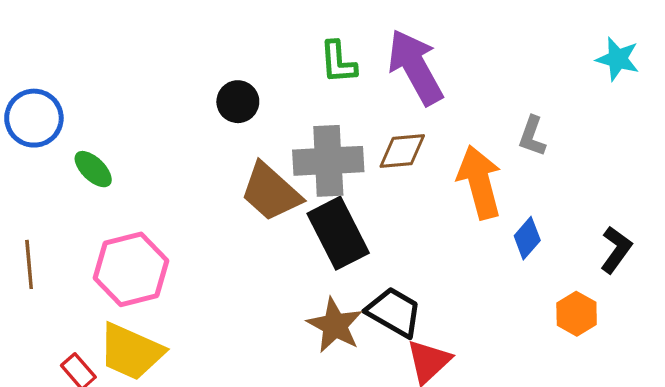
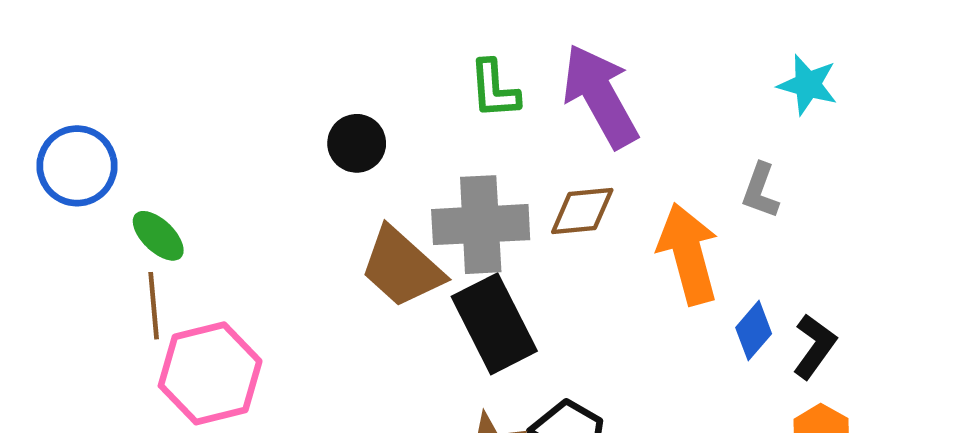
cyan star: (618, 59) -> (808, 85), moved
black L-shape: (616, 250) -> (815, 346), moved
brown line: (29, 264) -> (154, 306), moved

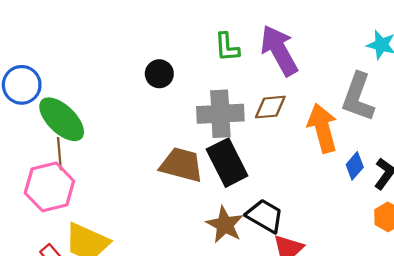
gray L-shape: (760, 191) -> (358, 97), size x1.8
green ellipse: (158, 236) -> (62, 119), size x1.8
brown trapezoid: (402, 267) -> (182, 165), moved, turned 153
pink hexagon: (210, 373) -> (49, 187), moved

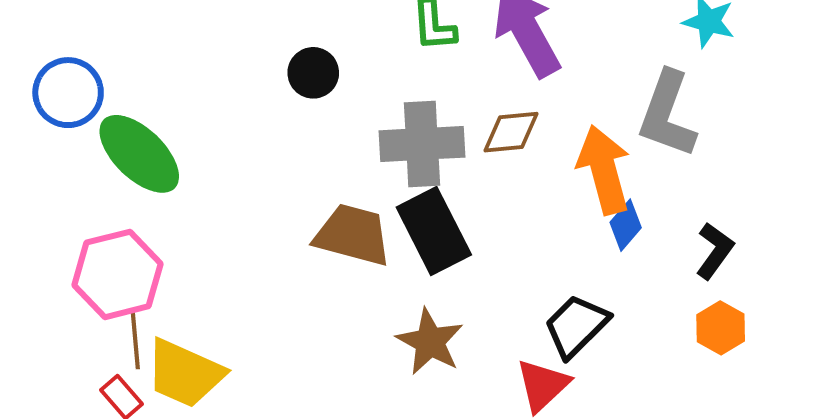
brown line: (59, 154) -> (135, 340), moved
blue diamond: (355, 166) -> (626, 225), moved
black trapezoid: (265, 216) -> (576, 326), moved, turned -75

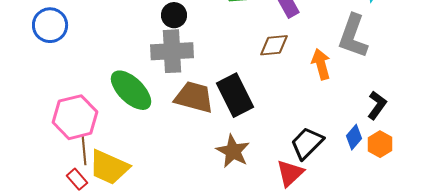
gray cross: (422, 144) -> (172, 51), moved
green ellipse: (139, 154) -> (131, 90), moved
orange arrow: (604, 170) -> (321, 64), size x0.7
blue diamond: (626, 225) -> (354, 137), moved

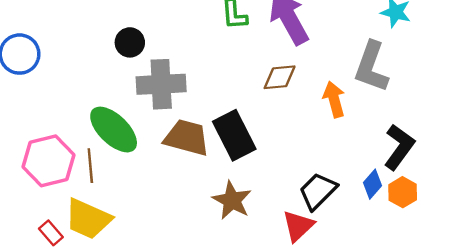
black circle: (174, 15) -> (130, 42), moved
black L-shape: (377, 105) -> (399, 147), size x1.4
brown line: (84, 150) -> (90, 166), moved

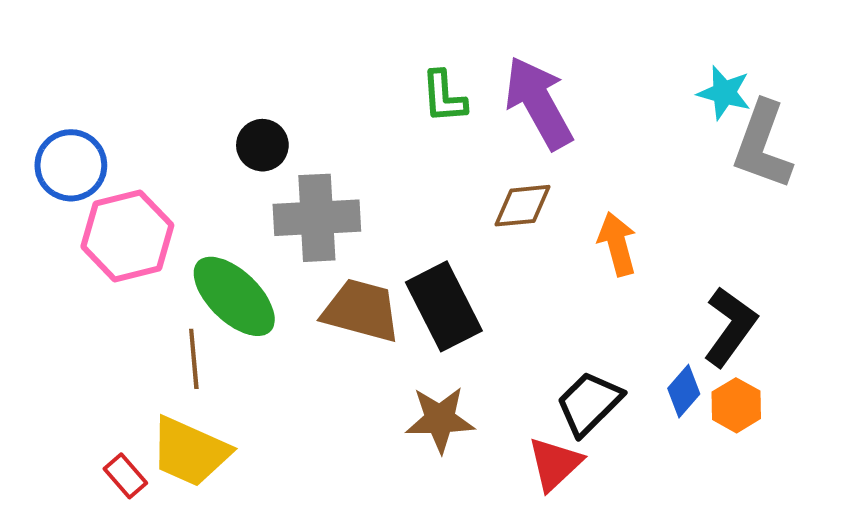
gray L-shape: (371, 67) -> (762, 145), moved
pink hexagon: (49, 161) -> (127, 236), moved
brown star: (232, 200) -> (440, 419), turned -30

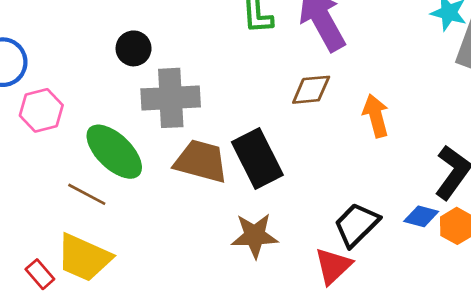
pink hexagon: (127, 236) -> (41, 110), size x0.7
brown line: (194, 359) -> (87, 194), turned -57
blue diamond: (684, 391) -> (421, 216), turned 64

